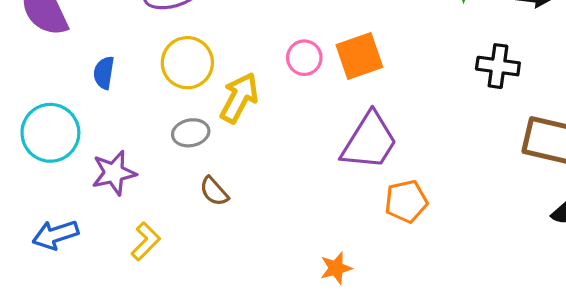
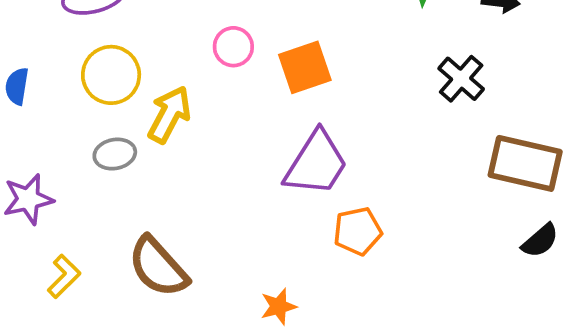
pink circle: (304, 58) -> (233, 47), moved
black cross: (498, 66) -> (461, 79), turned 33
brown semicircle: (214, 191) -> (158, 267), moved, size x1.8

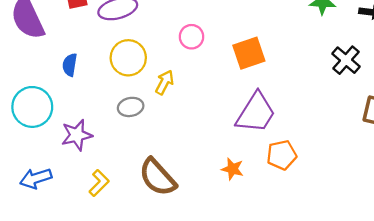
pink circle: (233, 47) -> (191, 37), moved
yellow arrow: (169, 114) -> (165, 82), size x0.7
orange star: (279, 306) -> (232, 169), moved, turned 30

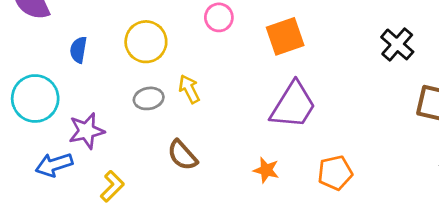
yellow arrow: (165, 82) -> (189, 89), moved, turned -55
orange pentagon: (282, 155) -> (335, 173), moved
brown semicircle: (158, 177) -> (182, 155), moved, size x0.7
blue arrow: (36, 178) -> (54, 165), moved

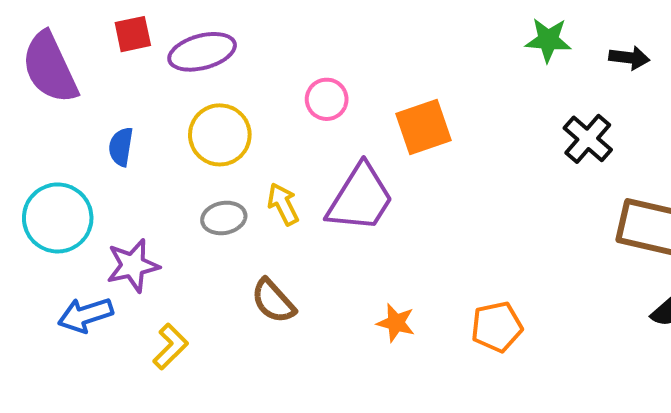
purple trapezoid: (293, 105) -> (360, 198), moved

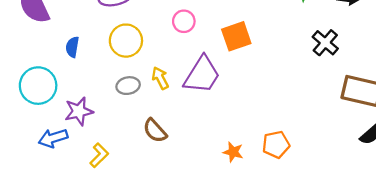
orange star: (396, 323) -> (233, 152), moved

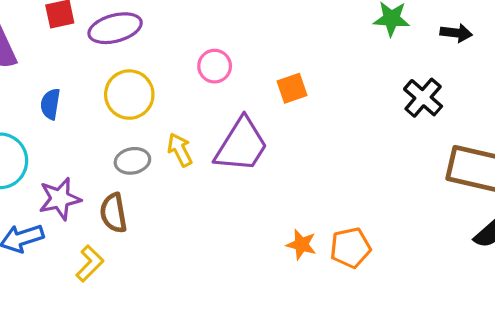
orange square: (236, 36) -> (292, 88), size x0.7
brown semicircle: (155, 131) -> (113, 213), moved, turned 32
orange star: (233, 152) -> (301, 245), moved

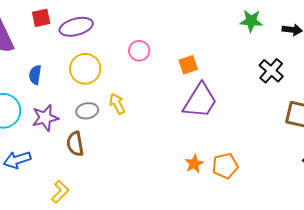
purple trapezoid: (241, 145) -> (200, 101), moved
purple star: (60, 199) -> (45, 118), moved
orange star: (301, 245) -> (194, 164), turned 30
yellow L-shape: (90, 264) -> (60, 192), moved

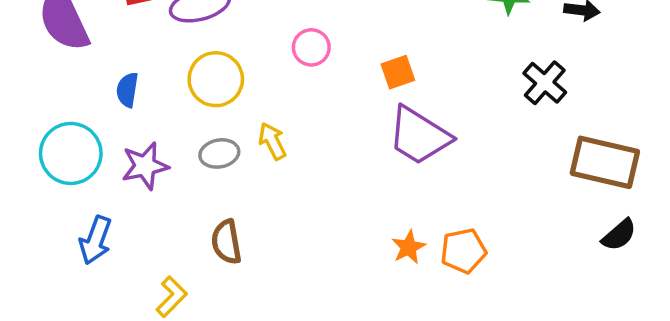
purple trapezoid: (200, 101) -> (419, 136), turned 90
brown semicircle: (75, 144) -> (226, 242), moved
blue arrow: (17, 160) -> (96, 240), turned -52

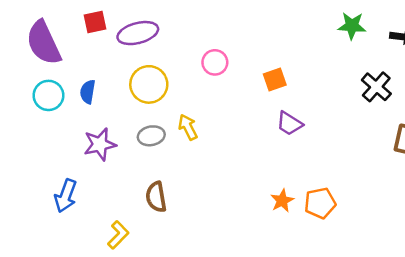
purple trapezoid: (419, 136) -> (289, 124), size x0.6
cyan circle: (71, 153) -> (48, 95), moved, size x0.7

